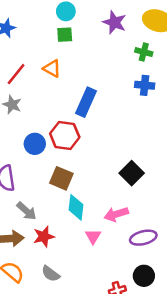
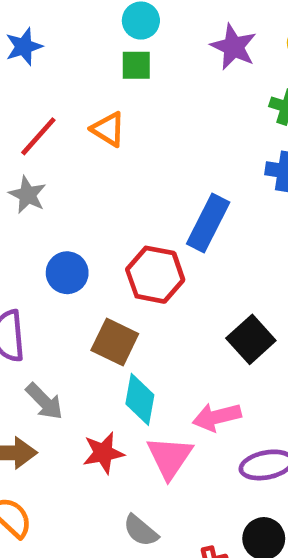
blue rectangle: (86, 102) -> (208, 223), moved
red hexagon: (65, 135) -> (155, 275), moved
red star: (44, 236) -> (103, 453), moved
pink triangle: (93, 236) -> (170, 457), size x1.5
gray semicircle: (51, 274) -> (141, 531), moved

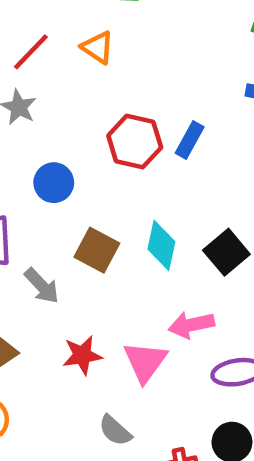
blue rectangle: (208, 223) -> (190, 140), size x0.7
red hexagon: (155, 275) -> (135, 141), moved
cyan diamond: (140, 399) -> (161, 245), moved
gray arrow: (44, 401) -> (42, 286), moved

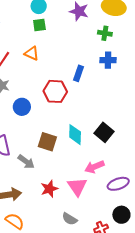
blue rectangle: (190, 140) -> (79, 73), moved
blue circle: (54, 183) -> (22, 107), moved

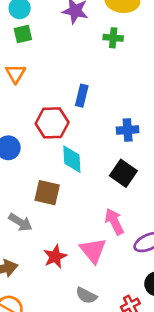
orange triangle: (32, 53) -> (15, 74), turned 42
blue cross: (108, 60) -> (128, 130), moved
cyan diamond: (75, 135) -> (72, 159), moved
pink arrow: (94, 167) -> (114, 221), turned 90

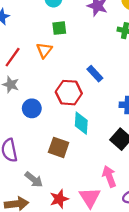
green square: (23, 34) -> (59, 28), moved
blue rectangle: (82, 96) -> (95, 74), turned -63
gray arrow: (20, 222) -> (34, 180), moved

